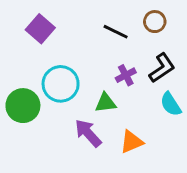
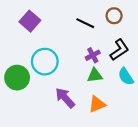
green triangle: (105, 103) -> (95, 75), moved

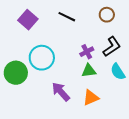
black line: (85, 23) -> (67, 17), moved

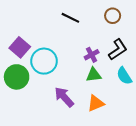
purple square: (28, 20) -> (20, 47), moved

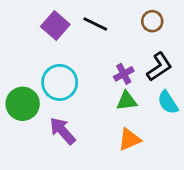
purple square: (20, 47) -> (55, 25), moved
purple arrow: (64, 97) -> (62, 131), moved

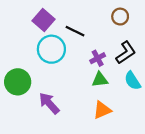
black line: (95, 24) -> (75, 31), moved
cyan circle: (60, 82) -> (51, 49), moved

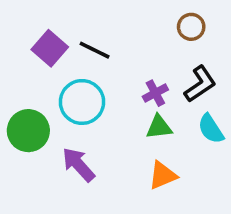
purple square: (44, 20) -> (50, 48), moved
black line: (75, 31) -> (95, 50), moved
cyan circle: (51, 49) -> (82, 102), moved

